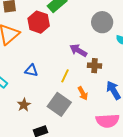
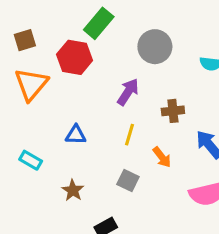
gray circle: (102, 22) -> (155, 47), moved
purple arrow: (78, 50) -> (128, 92), moved, turned 102
gray square: (59, 104) -> (128, 181), size x0.6

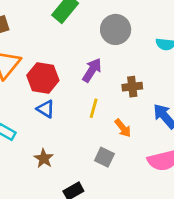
red hexagon: (75, 57) -> (43, 78), moved
blue triangle: (76, 135) -> (46, 109), turned 30
gray square: (128, 181) -> (104, 157), moved

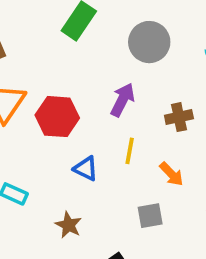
blue triangle: (46, 109) -> (86, 169), moved
gray square: (104, 157) -> (150, 216), turned -30

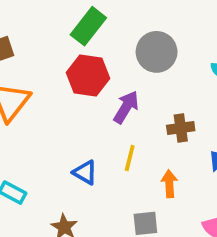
red hexagon: (57, 117) -> (88, 76), moved
orange arrow: (171, 174) -> (169, 184), turned -144

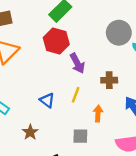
gray circle: (157, 52) -> (119, 33), moved
purple arrow: (126, 107) -> (77, 63), turned 114

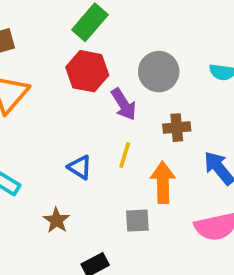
gray circle: (119, 33) -> (159, 72), moved
orange arrow: (98, 114) -> (163, 182), size x1.5

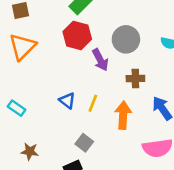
yellow line: (125, 155) -> (93, 103), moved
brown star: (57, 220) -> (30, 151), moved, turned -30
gray square: (137, 221) -> (84, 143), moved, turned 36

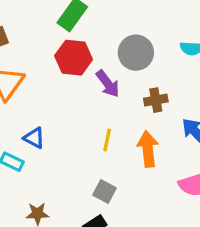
blue triangle: (67, 101) -> (34, 138), moved

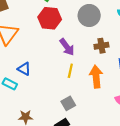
purple arrow: (108, 84) -> (67, 47), moved
gray square: (104, 192) -> (68, 103), turned 32

